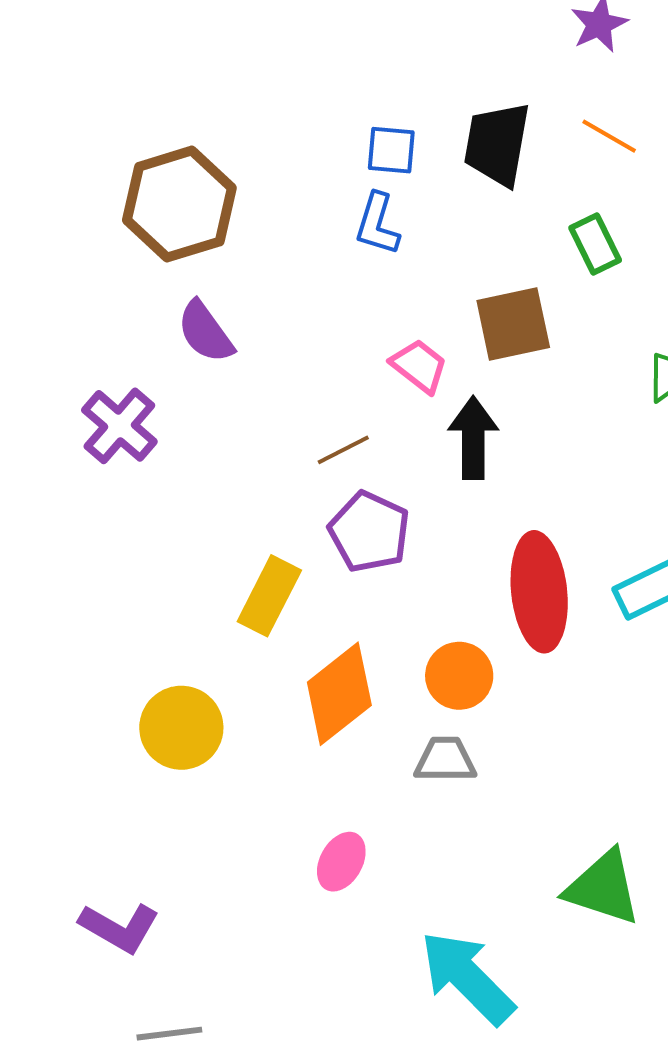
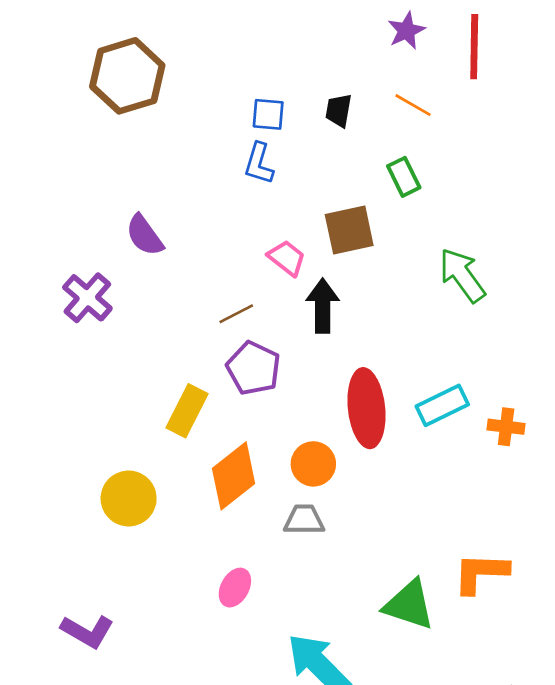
black trapezoid: (497, 144) -> (339, 110), size x0.6
brown hexagon: (179, 204) -> (127, 76), moved

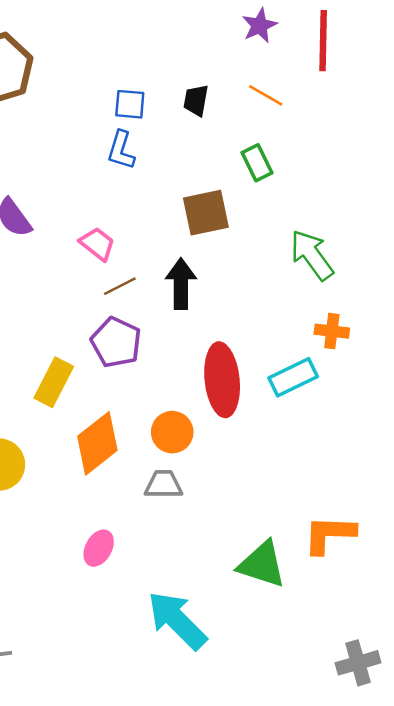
pink trapezoid: (287, 258) -> (97, 244), moved
brown line: (236, 314) -> (120, 286), moved
orange cross: (506, 427) -> (332, 331), moved

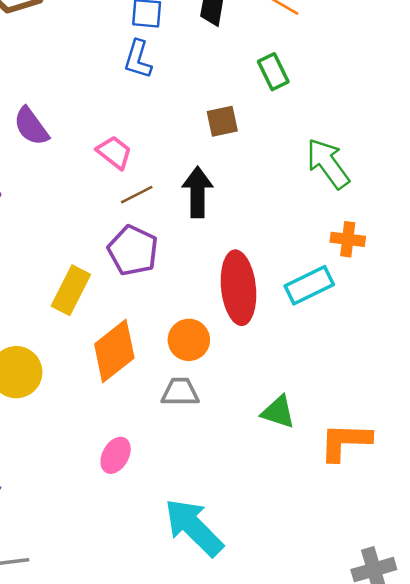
brown square: (206, 213) -> (222, 121), size x0.7
green triangle: (262, 564) -> (278, 412), moved, size x0.7

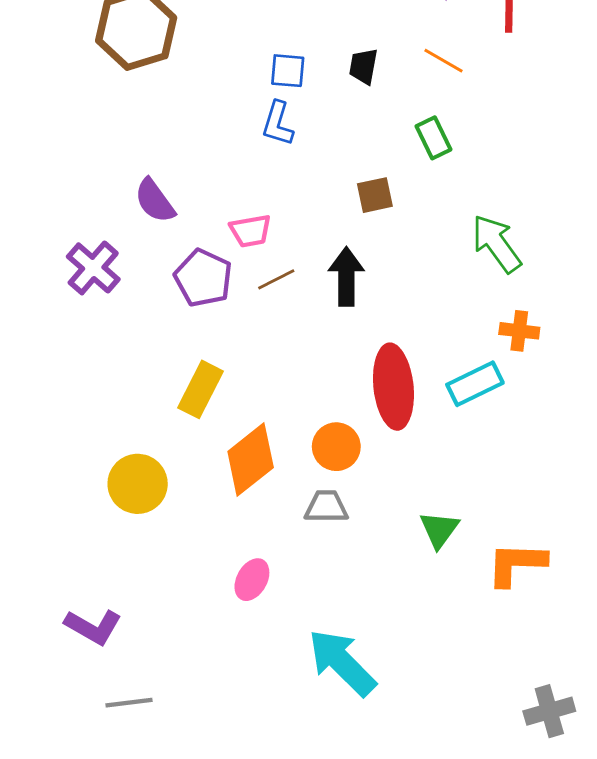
pink trapezoid: (114, 152) -> (251, 231), turned 132
purple pentagon: (133, 250) -> (203, 278), moved
green triangle: (278, 412) -> (439, 530), turned 48

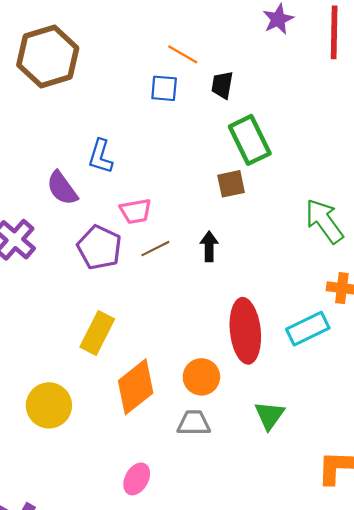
orange line: (444, 61) -> (183, 54), moved
blue L-shape: (278, 124) -> (100, 156), moved
green rectangle: (434, 138) -> (250, 140), moved, size x1.5
black arrow: (346, 277) -> (209, 246), size x0.7
green triangle: (439, 530) -> (269, 415), moved

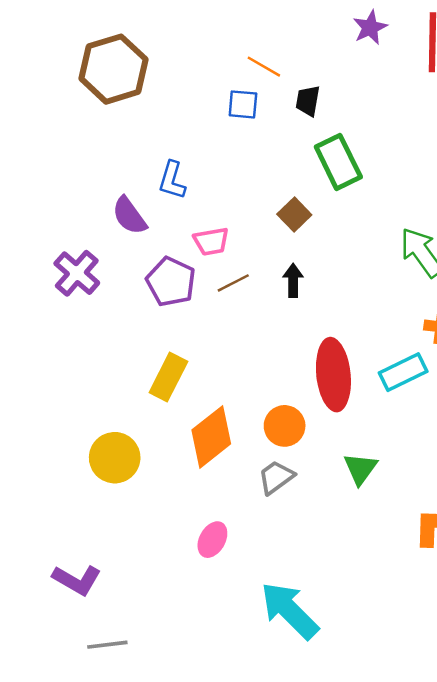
brown square: (231, 184) -> (294, 214), moved, turned -32
gray trapezoid: (194, 423) -> (276, 477), turned -36

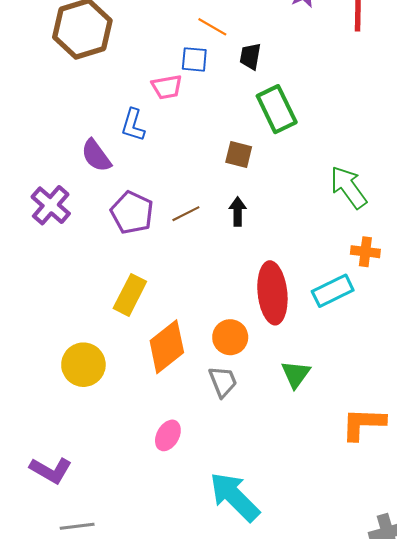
brown square: (294, 214) -> (239, 155), turned -32
pink trapezoid: (211, 241) -> (167, 87), moved
gray trapezoid: (276, 477) -> (223, 382), turned 104

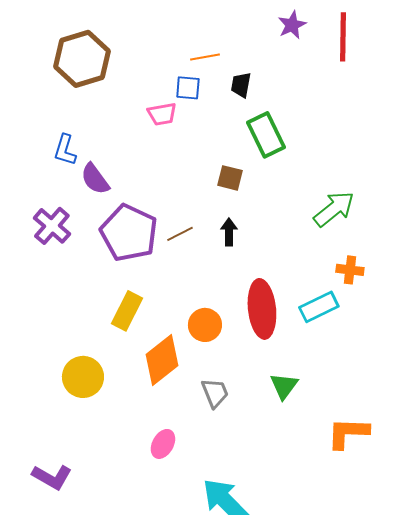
orange line: (212, 27) -> (205, 57), turned -40
blue L-shape: (133, 125) -> (65, 150), moved
green arrow: (348, 187) -> (334, 209), turned 87
purple pentagon: (132, 213) -> (129, 233), size x1.4
orange circle: (230, 337) -> (205, 325), moved

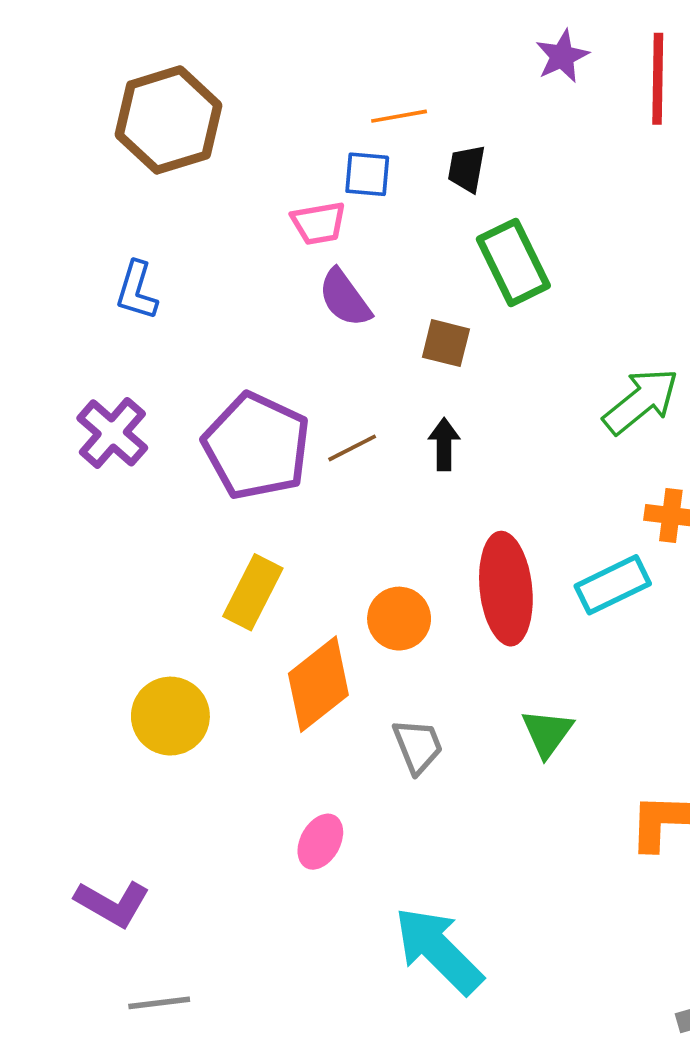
purple semicircle: (95, 179) -> (345, 298), moved

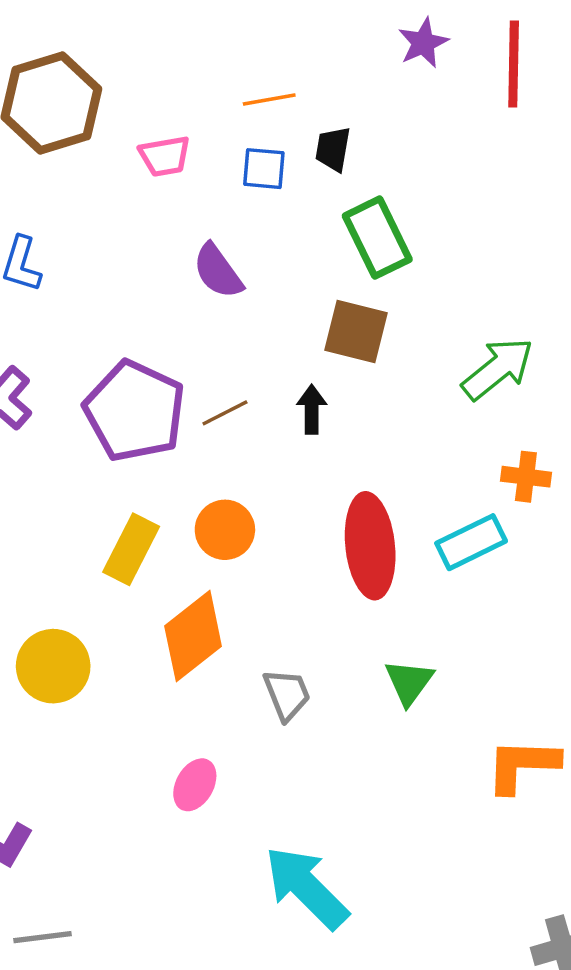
blue square: (367, 174) -> (264, 169), moved
pink trapezoid: (318, 223) -> (165, 156), moved
brown square: (446, 343) -> (356, 331), moved, size x1.4
orange circle: (399, 619) -> (225, 530), moved

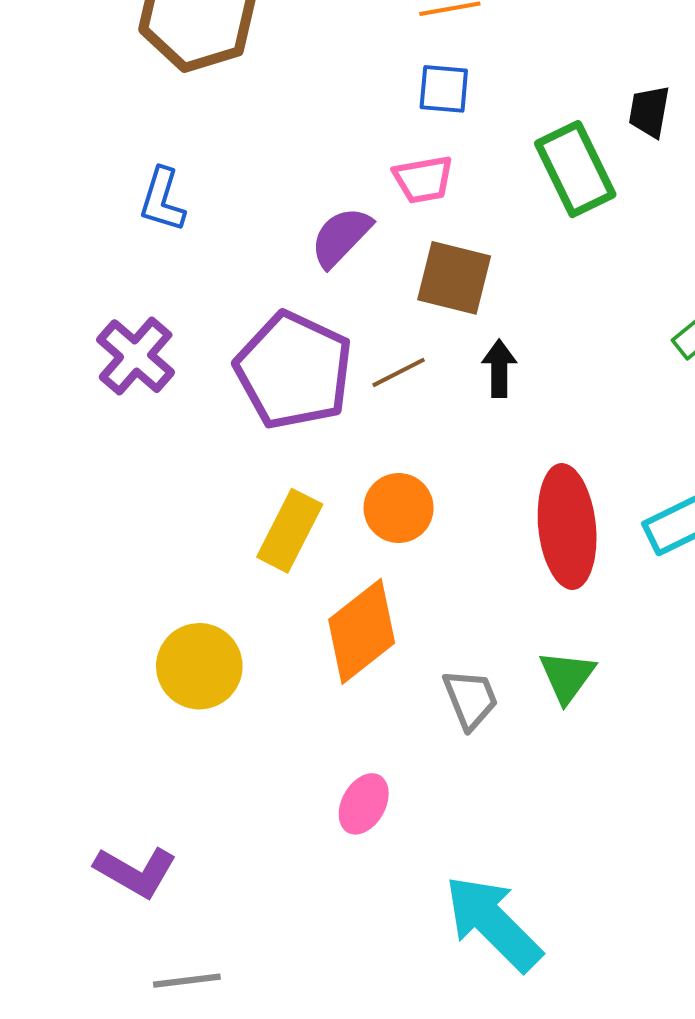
black trapezoid: (333, 149) -> (649, 112), moved
pink trapezoid: (165, 156) -> (423, 179), moved
purple semicircle: (218, 271) -> (341, 237), moved, turned 80
brown square: (356, 331) -> (454, 278), moved
green triangle: (409, 682) -> (567, 677), moved

